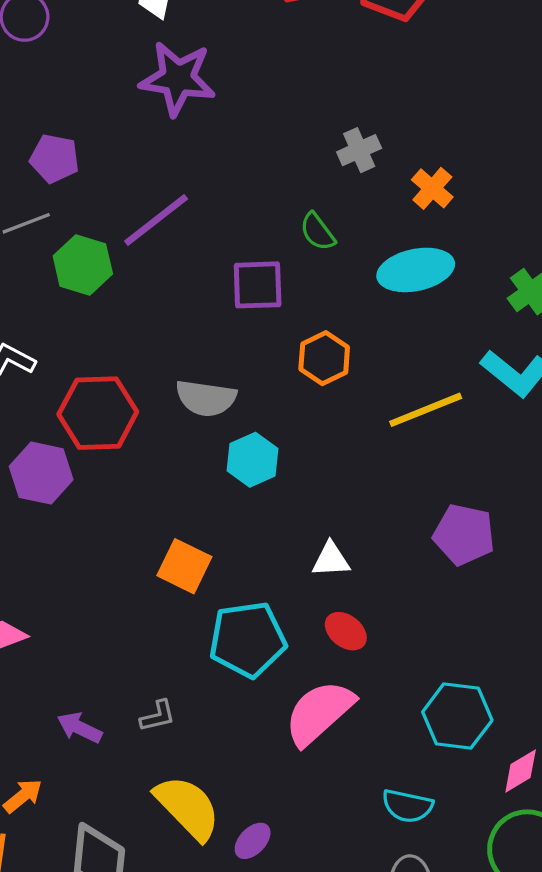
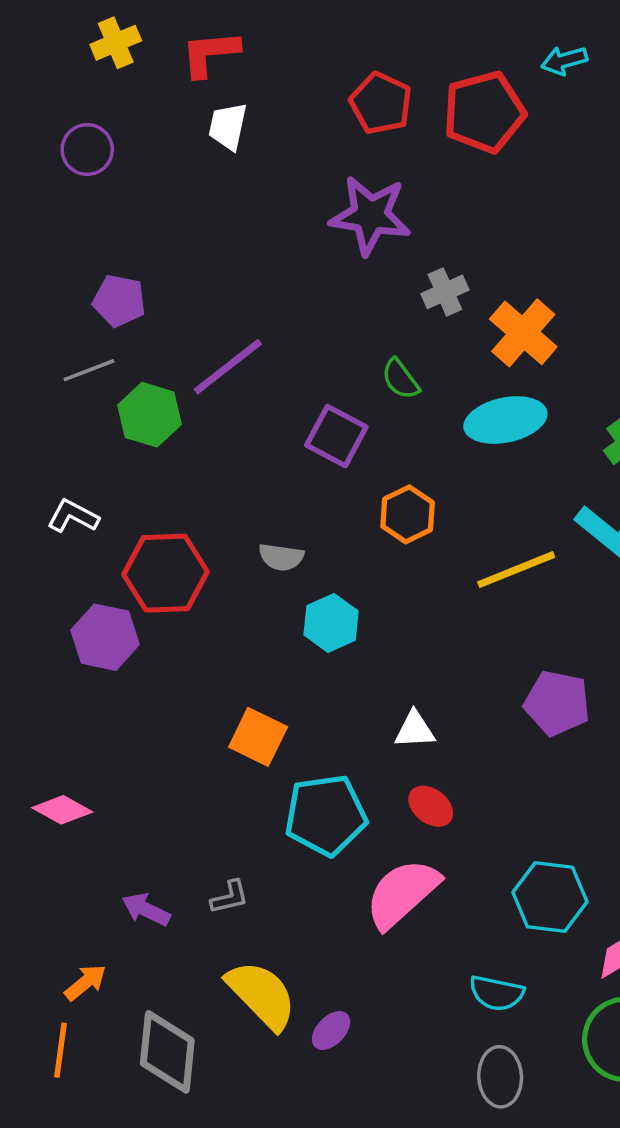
purple star: (178, 79) -> (370, 215), moved
orange cross: (432, 188) -> (523, 333), size x1.5
purple square: (258, 285) -> (336, 436), turned 30
gray semicircle: (206, 398) -> (281, 557), size x0.7

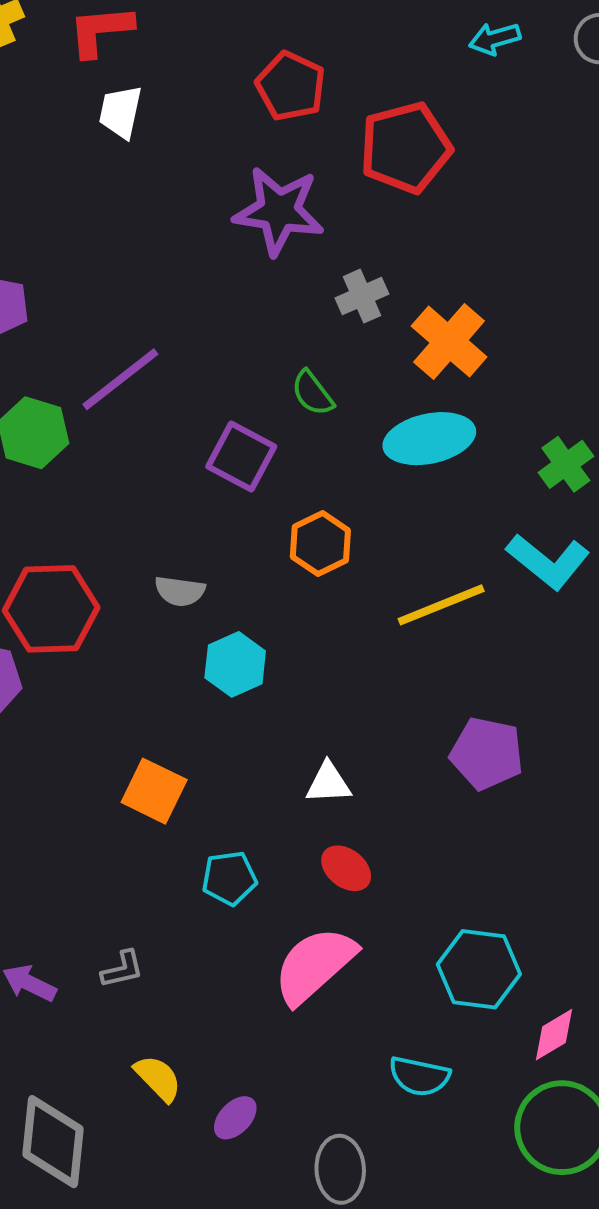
red pentagon: (484, 112) -> (406, 148), moved
cyan pentagon: (326, 815) -> (229, 878), size x0.6
yellow semicircle: (262, 995) -> (158, 1078), size x0.6
gray ellipse: (500, 1077) -> (340, 1169), moved

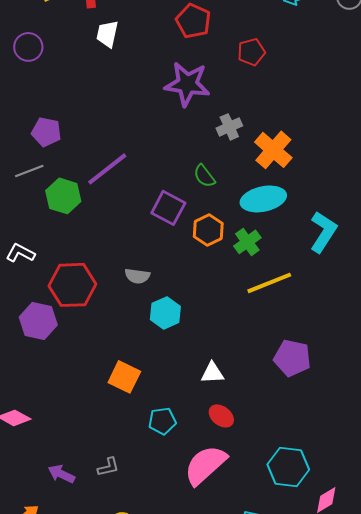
red pentagon: (406, 148) -> (251, 52), size x0.6
green cross: (566, 464) -> (247, 242), moved
orange hexagon: (320, 544) -> (208, 230), moved
cyan L-shape: (548, 561) -> (323, 232), moved, turned -96

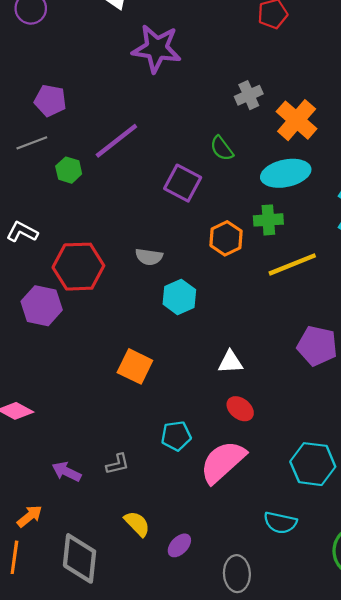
purple star: (187, 84) -> (157, 48), moved
green hexagon: (63, 196) -> (69, 170), size x0.7
orange hexagon: (208, 230) -> (226, 238), moved
green cross: (247, 242) -> (268, 220), turned 32
cyan pentagon: (162, 421) -> (176, 436), moved

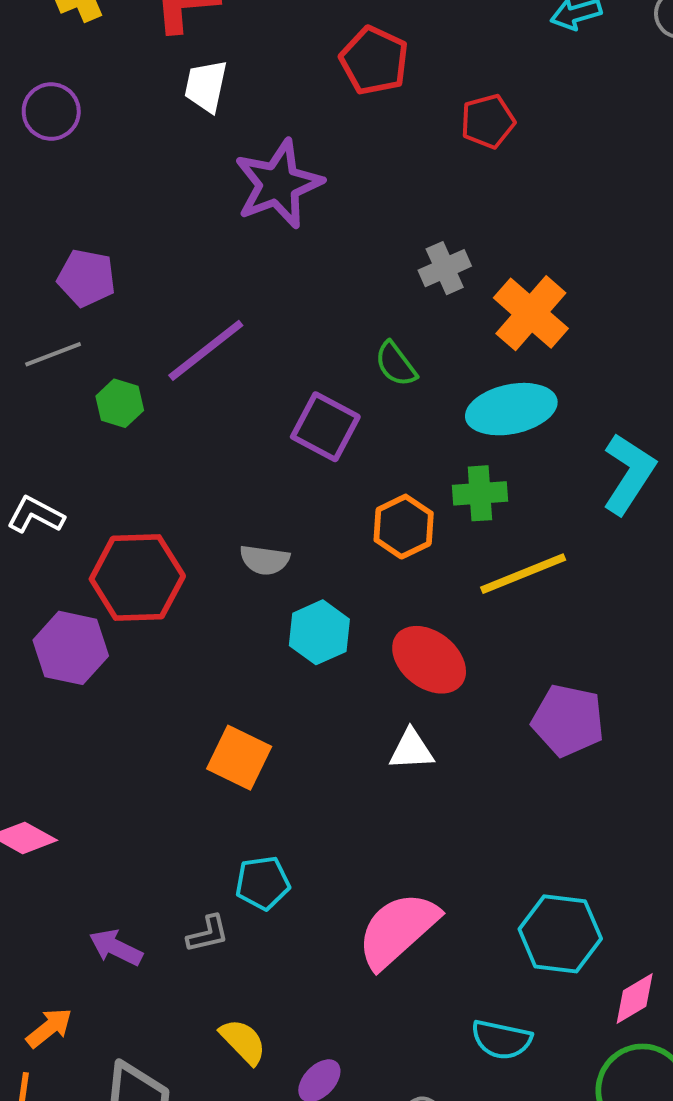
purple star: (157, 48) -> (278, 184), turned -30
red ellipse: (240, 409) -> (429, 660), moved, size x1.5
cyan pentagon: (176, 436) -> (263, 883), moved

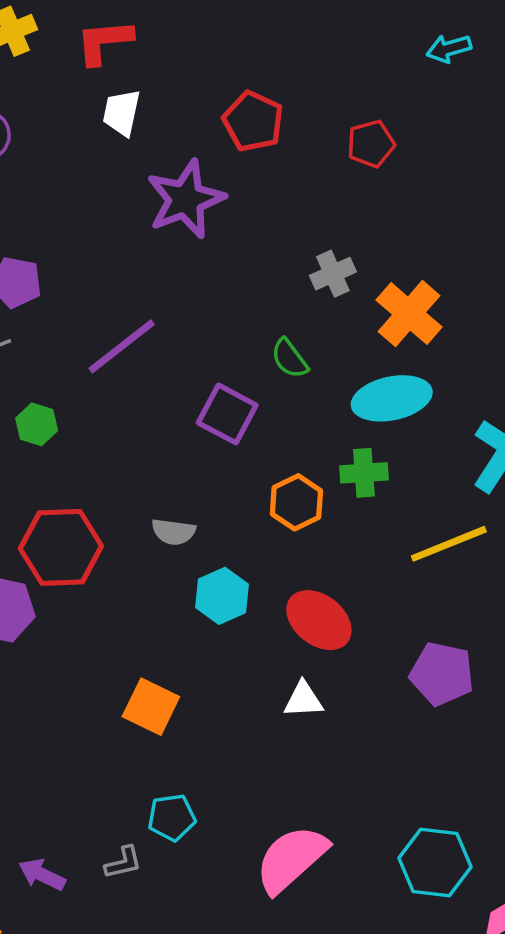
red pentagon: (374, 61) -> (253, 121), moved
green hexagon: (120, 403) -> (37, 424), moved
yellow line: (523, 574) -> (449, 544), moved

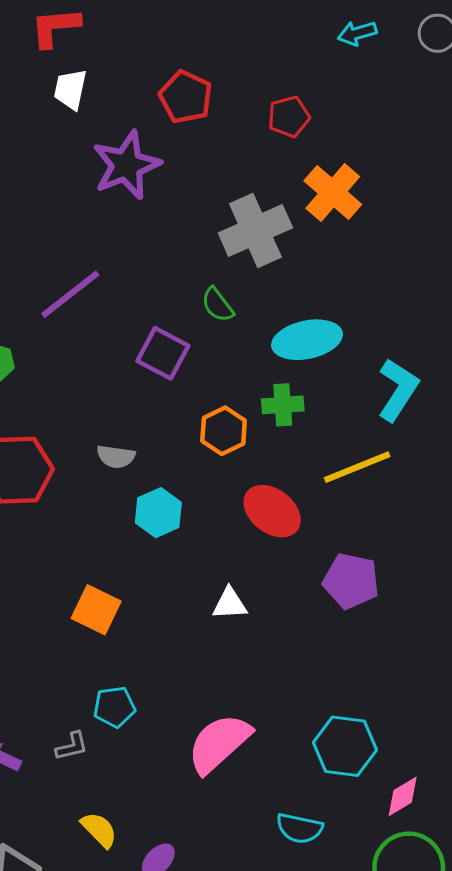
gray cross: (333, 274) -> (255, 230), size x1.8
orange cross: (409, 314) -> (333, 193), moved
red ellipse: (319, 620) -> (272, 511), moved

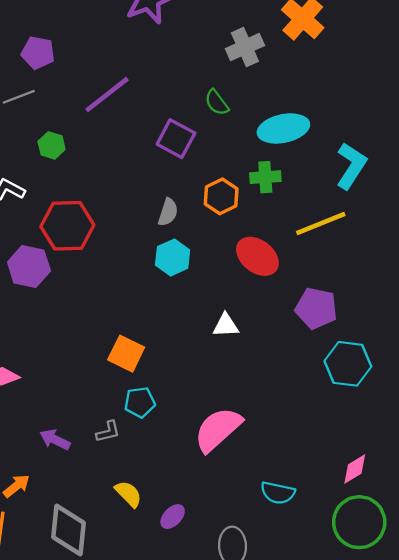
gray cross: (255, 230) -> (245, 47), size x0.7
gray semicircle: (116, 457) -> (168, 212), moved, turned -80
orange square: (96, 610) -> (126, 354), moved
cyan hexagon: (345, 746) -> (348, 364), moved

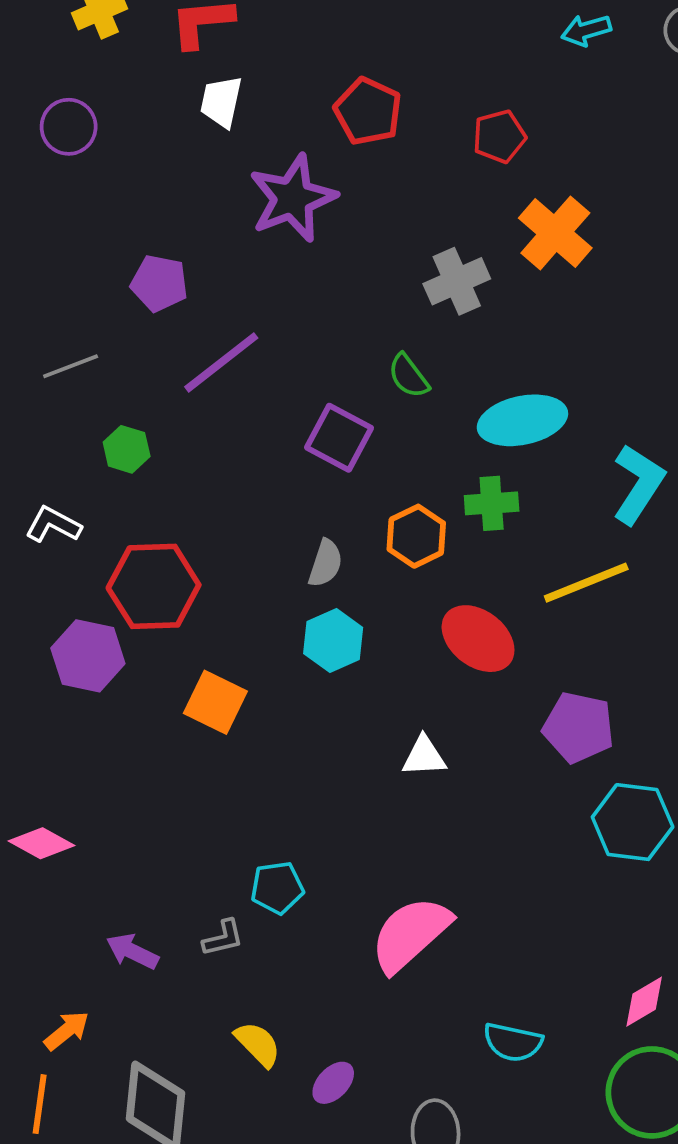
purple pentagon: (38, 53) -> (159, 283), moved
orange square: (126, 354) -> (215, 702), moved

